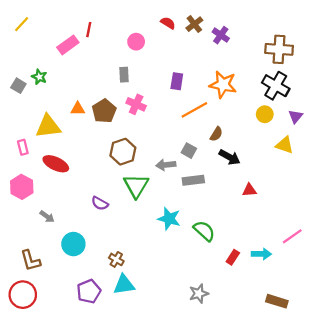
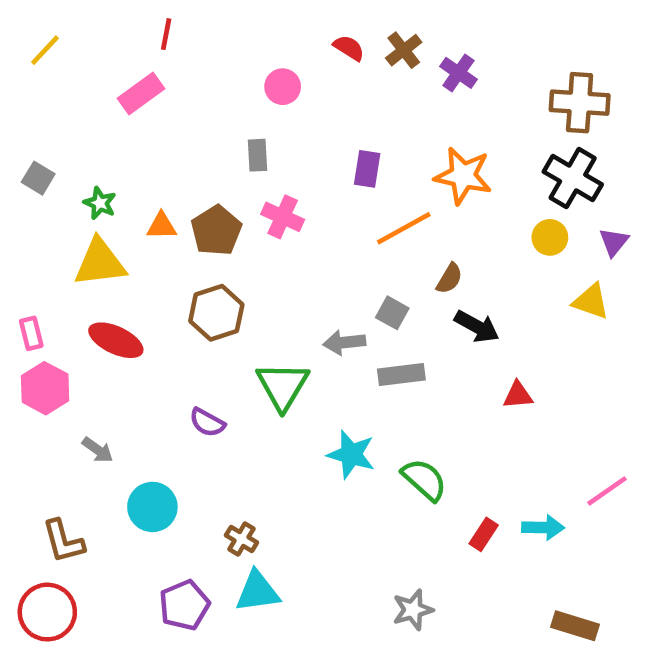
red line: (89, 30) -> (166, 34), moved
green star: (39, 77) -> (100, 203), moved
pink rectangle: (23, 147) -> (31, 333), moved
brown hexagon: (123, 152) -> (216, 313), moved

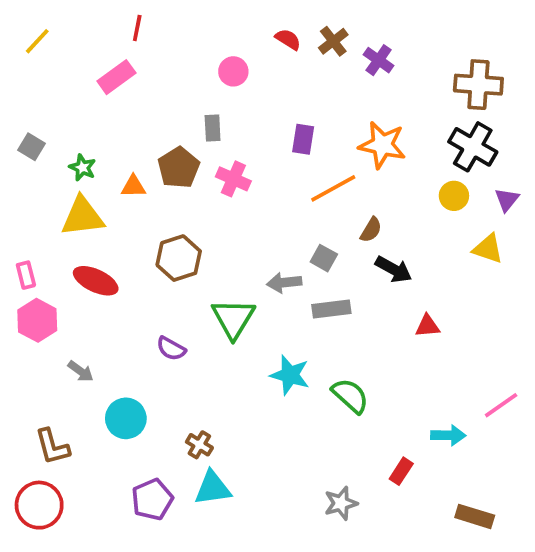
brown pentagon: (216, 231) -> (179, 168), moved
red rectangle: (484, 534) -> (401, 471), moved

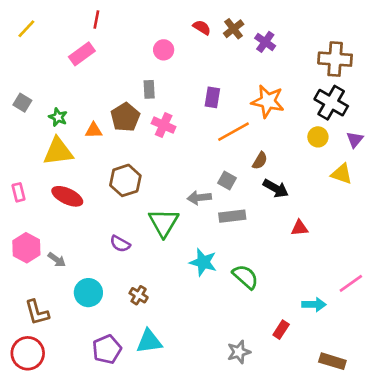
pink hexagon: (37, 320) -> (26, 248), moved
brown cross: (199, 445) -> (139, 295), moved

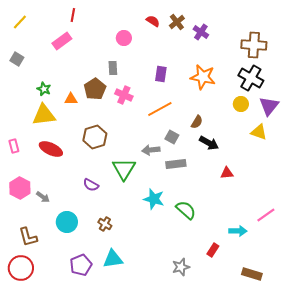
gray square: (22, 103) -> (17, 59), moved
orange line: (234, 132) -> (160, 109), moved
purple triangle: (355, 140) -> (269, 106), size x1.5

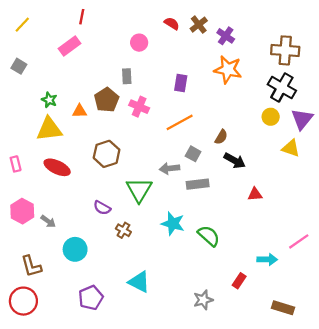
orange star: (203, 77) -> (228, 70), moved
brown cross: (105, 224) -> (123, 230), moved
cyan triangle: (113, 259) -> (139, 282), moved, turned 35

